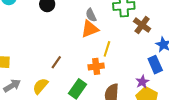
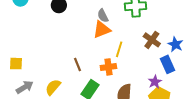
brown cross: (142, 25) -> (152, 40), moved
brown line: (56, 62) -> (78, 64), moved, turned -56

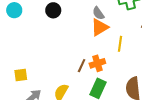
brown line: (78, 64) -> (82, 66), turned 56
orange cross: (108, 67) -> (97, 63), moved

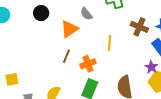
orange triangle: (100, 27) -> (69, 29), moved
brown line: (82, 66) -> (66, 56), moved

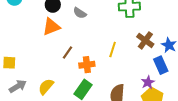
gray semicircle: (86, 14) -> (80, 13), moved, turned -32
orange triangle: (69, 29) -> (51, 27), moved

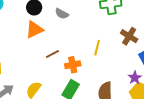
brown line: (68, 53) -> (52, 54), turned 32

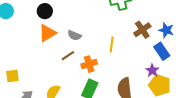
gray semicircle: (62, 14) -> (74, 35), moved
brown cross: (129, 36) -> (142, 30), turned 30

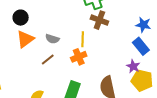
brown cross: (142, 30) -> (99, 20), moved, turned -30
yellow line: (112, 44) -> (83, 39), moved
orange cross: (89, 64) -> (79, 57), moved

